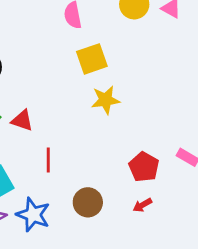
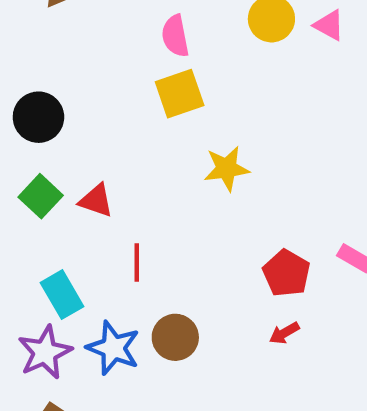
yellow square: (92, 59) -> (180, 94), moved
brown circle: (88, 202) -> (175, 337), moved

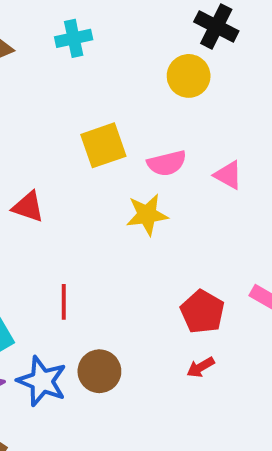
pink triangle: (329, 25) -> (228, 175), moved
pink semicircle: (175, 36) -> (167, 163), moved, turned -93
red triangle: (96, 201) -> (28, 207), moved

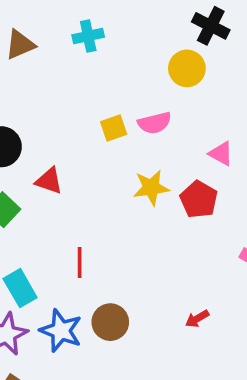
yellow square: (103, 145) -> (114, 128), size x0.7
pink semicircle: (167, 163) -> (155, 123), moved
red pentagon: (202, 312) -> (199, 200), moved

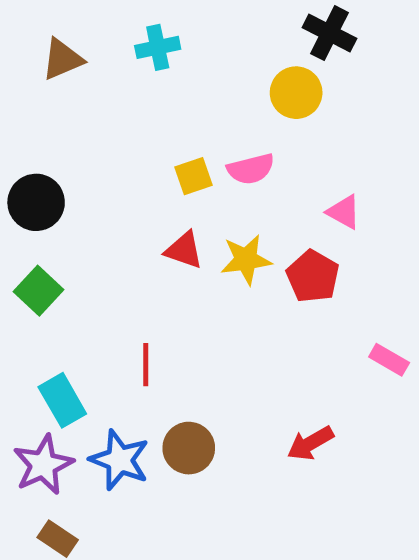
red triangle: (49, 181) -> (184, 250), moved
red arrow: (197, 319) -> (310, 443), size x1.4

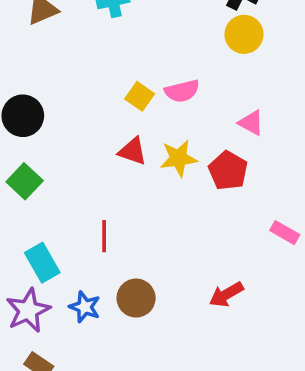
yellow circle: (296, 93) -> (244, 34), moved
yellow square: (194, 176) -> (140, 96), turned -36
blue star: (120, 460) -> (85, 307), size x0.7

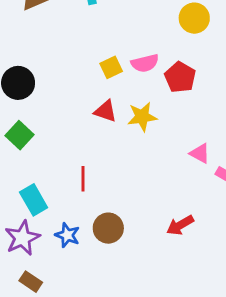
yellow square: (140, 96) -> (111, 67), turned 30
pink triangle: (251, 123) -> (200, 153), moved
red pentagon: (228, 171) -> (180, 77), moved

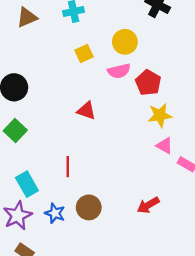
yellow circle: (194, 18) -> (125, 42), moved
yellow square: (111, 67) -> (84, 53), moved
yellow star: (142, 117) -> (160, 115), moved

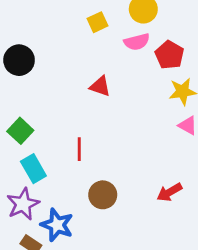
green square: (15, 130) -> (20, 131), moved
blue star: (55, 213) -> (57, 225), moved, size x1.4

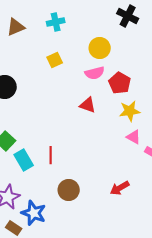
yellow square: (98, 22) -> (55, 60), moved
red triangle: (100, 86) -> (88, 105), moved
cyan rectangle: (33, 169) -> (24, 160), moved

